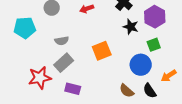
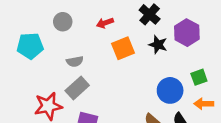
green square: (154, 45) -> (199, 77), moved
orange square: (102, 51) -> (123, 48), moved
orange arrow: (169, 76) -> (204, 104), turned 35

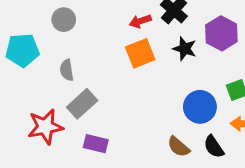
red arrow: (105, 23) -> (140, 21), moved
gray semicircle: (75, 62) -> (67, 70), moved, turned 91

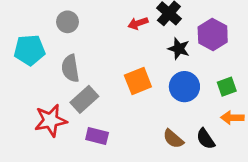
orange square: (140, 53) -> (138, 81), moved
gray semicircle: (67, 70) -> (70, 68), size x1.4
blue circle: (200, 107) -> (184, 87), moved

